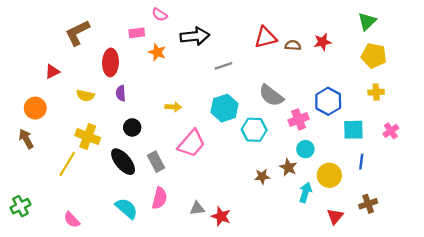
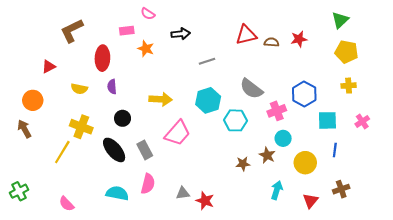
black arrow: (195, 36) -> (181, 34), size x0.7
yellow arrow: (173, 107) -> (161, 99), size x1.5
cyan arrow: (305, 192) -> (277, 190), moved
cyan semicircle: (126, 208) -> (117, 193), turned -30

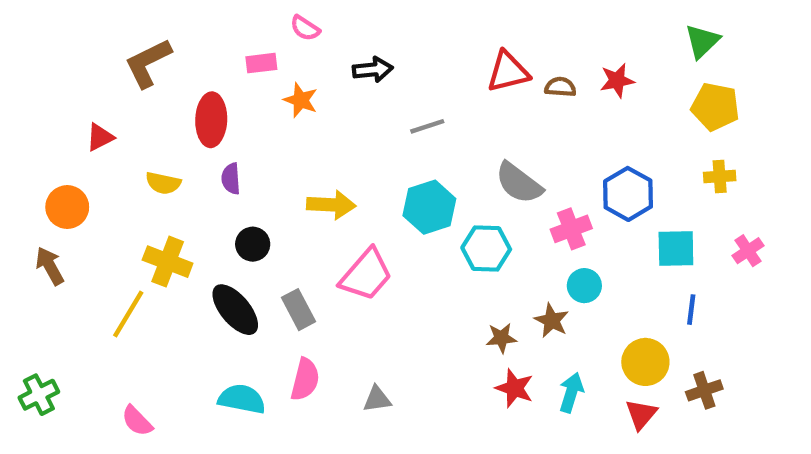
yellow circle: (305, 163) -> (645, 362), moved
red star: (205, 201) -> (515, 388), moved

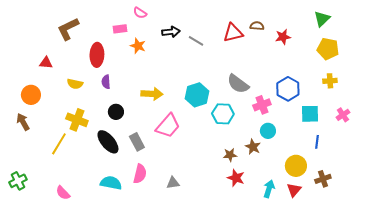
brown semicircle: (560, 87) -> (257, 26), moved
gray line: (427, 126) -> (196, 41), moved, turned 49
red triangle: (100, 137) -> (46, 63), turned 32
cyan arrow: (571, 393) -> (269, 189), moved

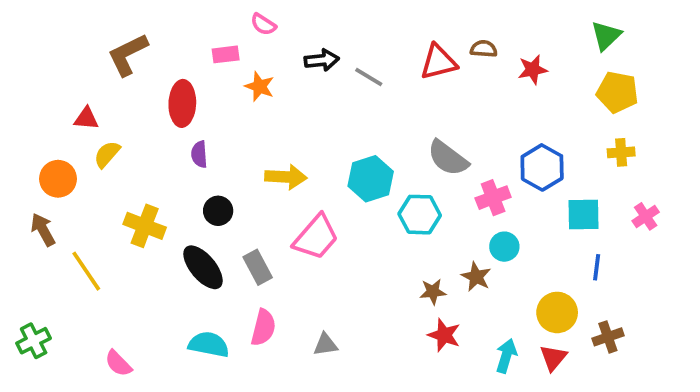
yellow semicircle: (75, 84) -> (107, 154), moved, turned 119
yellow line: (59, 144) -> (86, 271), moved, turned -65

